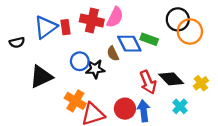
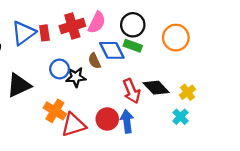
black circle: (178, 19) -> (133, 25), moved
red cross: (92, 20) -> (72, 26), turned -30
cyan cross: (180, 106) -> (180, 117), moved

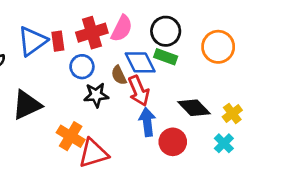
blue circle: (60, 69) -> (82, 67), moved
red arrow: (132, 91) -> (139, 91), moved
red circle: (107, 119) -> (173, 142), moved
blue arrow: (127, 121) -> (147, 122), moved

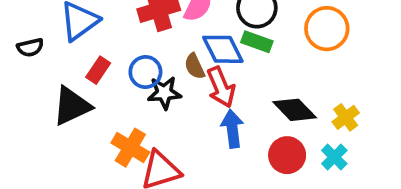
red rectangle: (58, 41) -> (98, 70), moved, turned 42
blue circle: (82, 67) -> (145, 72), moved
red circle: (173, 142) -> (287, 155), moved

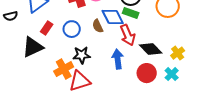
red arrow: (221, 87) -> (128, 35), moved
black star: (164, 93) -> (82, 55), moved
orange cross: (130, 148) -> (64, 69), turned 30

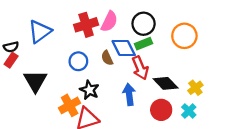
green rectangle: (131, 13) -> (144, 44), turned -42
red rectangle: (47, 28) -> (11, 60), moved
black triangle: (33, 47) -> (35, 81), turned -35
black star: (82, 55) -> (89, 90), turned 30

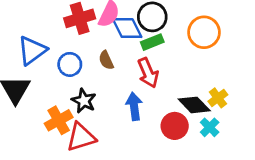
blue triangle: (40, 31) -> (32, 50), moved
blue diamond: (124, 48) -> (127, 28), moved
black diamond: (166, 83) -> (194, 105), moved

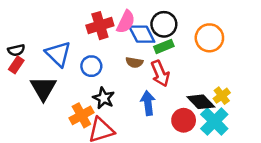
blue triangle: (32, 50) -> (58, 54), turned -40
brown semicircle: (106, 60) -> (134, 62), moved, turned -56
cyan cross: (210, 127) -> (214, 121), size x1.6

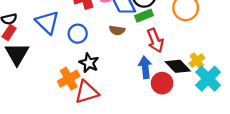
red arrow: (160, 74) -> (155, 40), moved
black triangle: (43, 88) -> (17, 54), moved
blue arrow: (148, 103) -> (145, 67), moved
cyan cross: (214, 121) -> (208, 79), moved

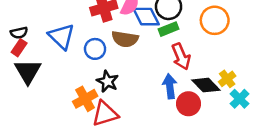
brown semicircle: (117, 30) -> (125, 39), moved, size x1.5
cyan cross: (208, 79) -> (240, 99), size x0.7

